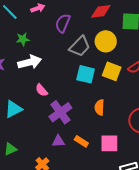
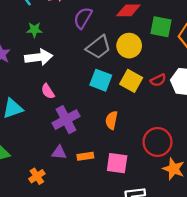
orange rectangle: (81, 141) -> (85, 156), turned -48

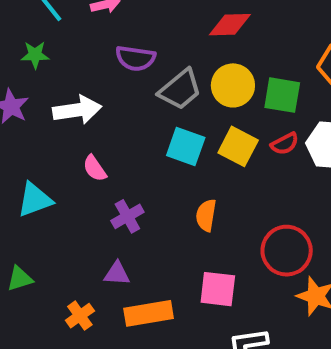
purple semicircle: (83, 18) -> (135, 58), moved, turned -110
green square: (161, 27) -> (282, 95), moved
green star: (34, 30) -> (35, 55), moved
purple cross: (66, 120) -> (127, 216), size x0.7
orange rectangle: (85, 156) -> (149, 313), moved, size x1.6

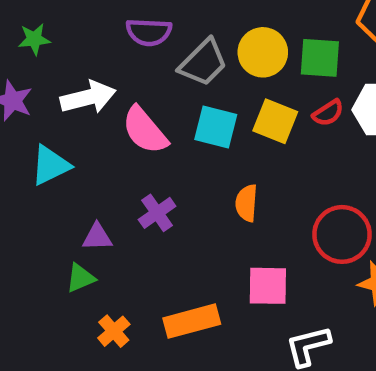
pink semicircle: (95, 168) -> (145, 130), moved, size x1.6
cyan triangle: (35, 200) -> (50, 165), moved
purple triangle: (117, 274) -> (97, 237), moved
green triangle: (20, 279) -> (80, 278), moved

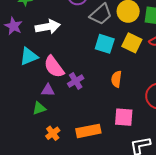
pink semicircle: (145, 130) -> (54, 67), moved

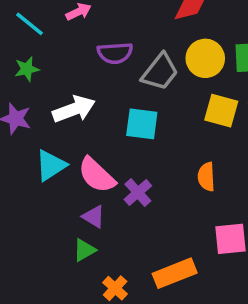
cyan square: (105, 44) -> (142, 124), moved
purple triangle: (48, 90) -> (94, 217), turned 40

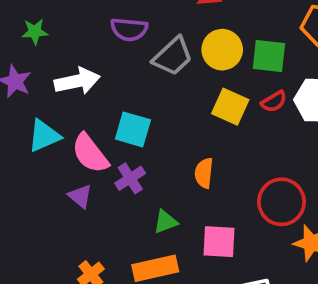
cyan square: (142, 124) -> (133, 129), moved
green triangle: (84, 250) -> (165, 222), moved

